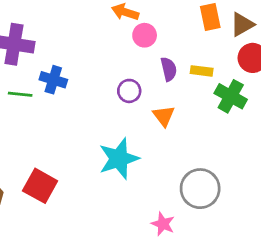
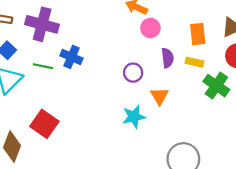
orange rectangle: (210, 17) -> (198, 34), moved
cyan star: (119, 159) -> (134, 117), moved, size x0.7
red square: (40, 186) -> (44, 124), moved

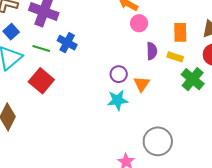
purple circle: (133, 73) -> (119, 74), moved
red square: (44, 124) -> (41, 81), moved

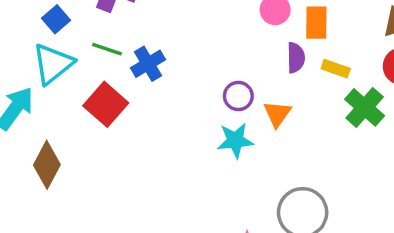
orange rectangle: (180, 32) -> (316, 23), moved
blue cross: (67, 43) -> (148, 64), moved, turned 30

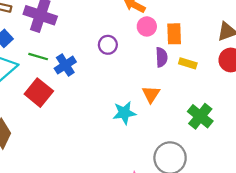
purple circle: (238, 96) -> (108, 45), moved
green cross: (365, 107) -> (200, 116), moved

